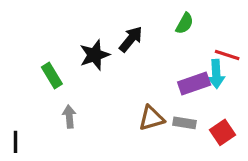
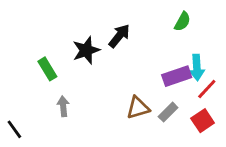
green semicircle: (185, 23) -> (182, 22), moved
red line: (227, 55) -> (207, 89), moved, turned -65
gray rectangle: (185, 123) -> (168, 112), turned -54
black line: (16, 142) -> (14, 129), turned -36

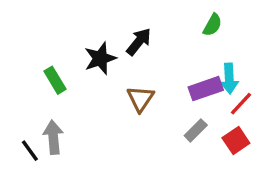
gray arrow: (63, 106) -> (53, 137), moved, size x1.4
brown triangle: (138, 108) -> (140, 99), moved, turned -40
black line: (14, 129) -> (30, 151), moved

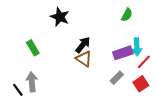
black arrow: (139, 42) -> (83, 45), moved
black star: (100, 58) -> (60, 17), moved, turned -30
brown triangle: (140, 99) -> (84, 59), turned -30

